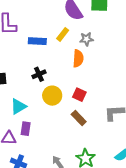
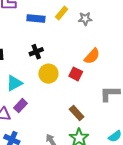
orange semicircle: (78, 58) -> (92, 56), moved, turned 36
brown rectangle: (79, 118) -> (77, 113), moved
purple rectangle: (26, 129) -> (21, 106), turned 32

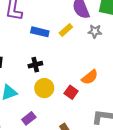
gray star: (85, 19) -> (95, 31), moved
purple rectangle: (21, 106) -> (29, 118), moved

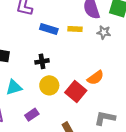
yellow rectangle: (66, 30) -> (75, 29), turned 40
red square: (71, 92) -> (76, 92), size x1.5

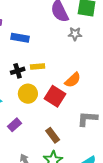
yellow rectangle: (75, 29) -> (38, 66), moved

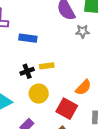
orange semicircle: (73, 80) -> (83, 87), moved
red square: (55, 96) -> (67, 109), moved

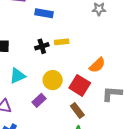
yellow circle: (39, 94) -> (53, 80), moved

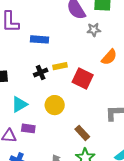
orange semicircle: (97, 65) -> (109, 57), moved
red square: (80, 85) -> (83, 78), moved
purple rectangle: (39, 100) -> (28, 128), moved, turned 56

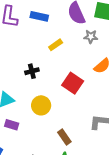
blue rectangle: (40, 39) -> (39, 16), moved
yellow rectangle: (60, 66) -> (56, 45), moved, turned -32

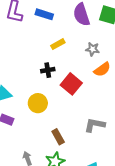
gray star: (91, 37) -> (92, 49), moved
black cross: (32, 71) -> (48, 70), moved

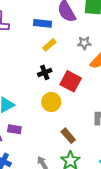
blue rectangle: (44, 14) -> (42, 23), moved
yellow circle: (38, 103) -> (51, 102), moved

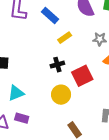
blue rectangle: (42, 23) -> (50, 15), moved, turned 30
red square: (71, 81) -> (82, 76), turned 30

